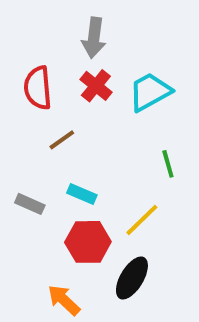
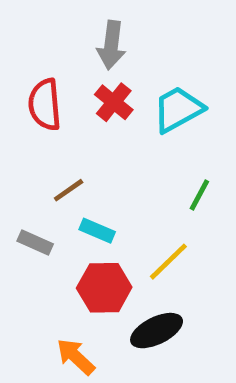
brown line: (62, 140) -> (69, 190), moved
green line: (168, 164) -> (199, 195), turned 44
black ellipse: (132, 278) -> (157, 331), turned 33

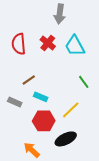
gray arrow: (111, 45) -> (60, 14), moved
cyan trapezoid: (178, 109) -> (75, 46), turned -90
green line: (199, 195) -> (84, 82), turned -64

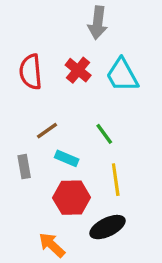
green line: (84, 82) -> (104, 134), moved
gray rectangle: (15, 102) -> (24, 167), turned 56
yellow line: (71, 110) -> (116, 180), turned -54

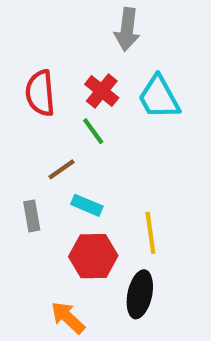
green line: (104, 134) -> (93, 131), moved
black ellipse: (107, 227) -> (140, 294), turned -52

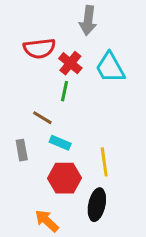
red semicircle: (40, 93) -> (39, 48), moved, turned -92
green line: (93, 131) -> (64, 91), turned 48
brown line: (61, 169) -> (42, 118), turned 66

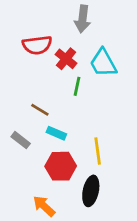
green line: (64, 91) -> (77, 86), moved
gray rectangle: (22, 150) -> (21, 140), turned -42

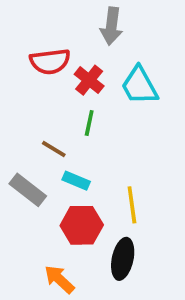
green line: (77, 86) -> (89, 123), moved
gray rectangle: (21, 140) -> (28, 190), size x1.4

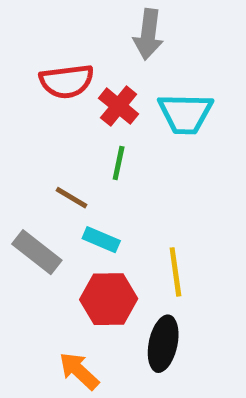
cyan trapezoid: (139, 86) -> (185, 113), turned -60

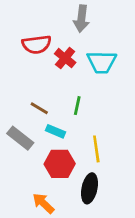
green line: (119, 163) -> (77, 106), moved

